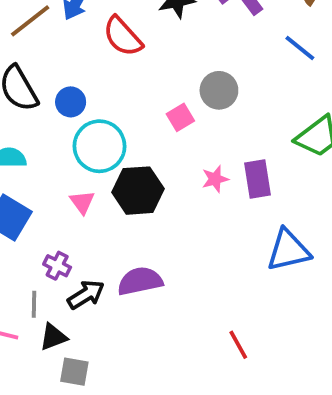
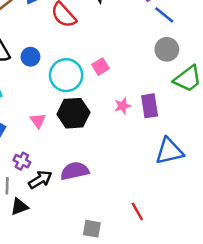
blue line: (300, 48) -> (164, 15), moved
gray circle: (219, 90) -> (167, 49), moved
cyan circle: (99, 146) -> (66, 75), moved
gray square: (74, 372) -> (92, 229), moved

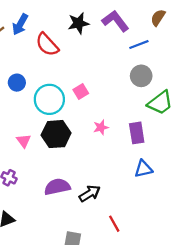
blue line: (164, 15) -> (139, 44), turned -60
purple rectangle: (150, 106) -> (137, 133), moved
blue triangle: (169, 151) -> (143, 169), size x0.7
black arrow: (40, 180) -> (90, 193), moved

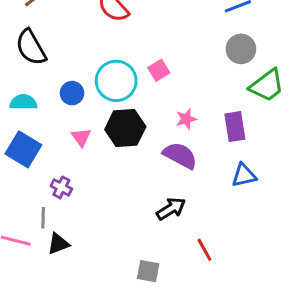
blue circle: (17, 83) -> (72, 93), moved
purple semicircle: (57, 187) -> (180, 155), moved, turned 40

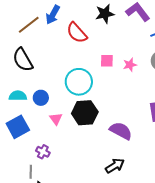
pink square: (159, 70) -> (107, 61), moved, turned 32
blue circle: (72, 93) -> (41, 98), moved
pink star: (186, 119) -> (130, 65), moved
blue square: (23, 149) -> (18, 127), turned 30

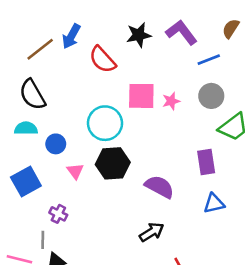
pink square: (107, 61) -> (141, 96), size x1.6
cyan semicircle: (18, 96) -> (26, 128), moved

